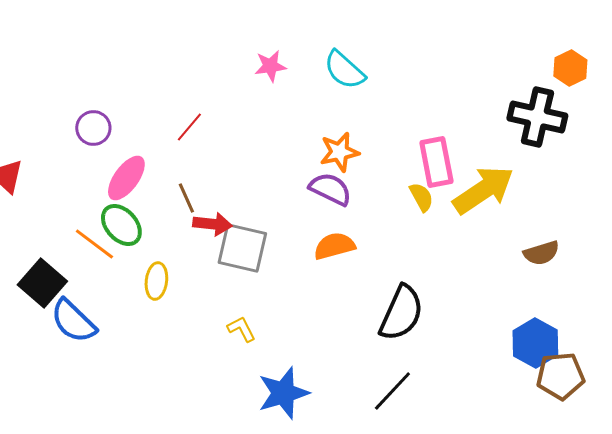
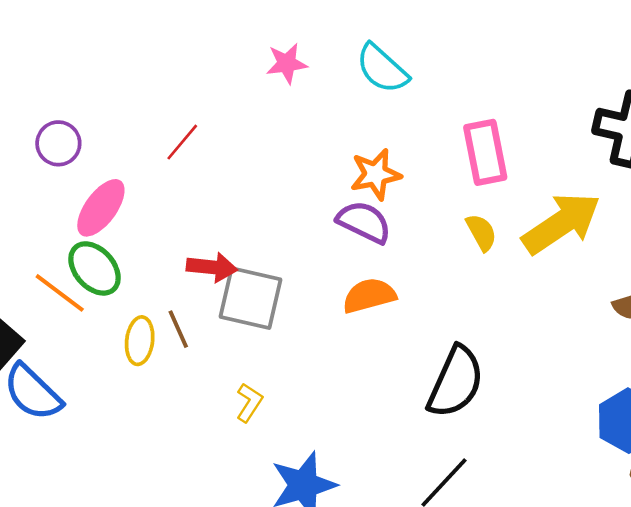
pink rectangle: (436, 162) -> (485, 152), moved
brown line: (186, 198) -> (178, 329), moved
yellow L-shape: (241, 329) -> (249, 403), turned 60

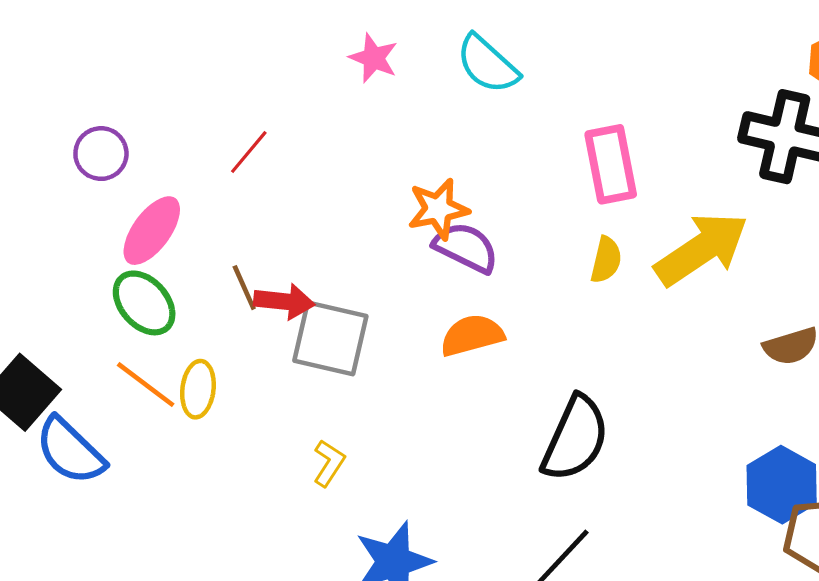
pink star: (287, 63) -> (374, 58), turned 30
orange star: (376, 174) -> (438, 209), moved
yellow semicircle: (481, 232) -> (606, 260), turned 42
orange line: (60, 293) -> (146, 385), moved
brown line: (178, 329) -> (244, 288), moved

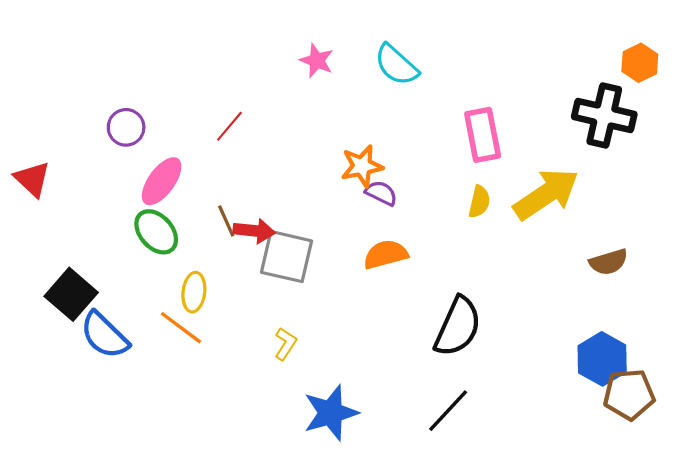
purple semicircle: (466, 247) -> (381, 193), size x0.7
orange line: (146, 385) -> (181, 328), moved

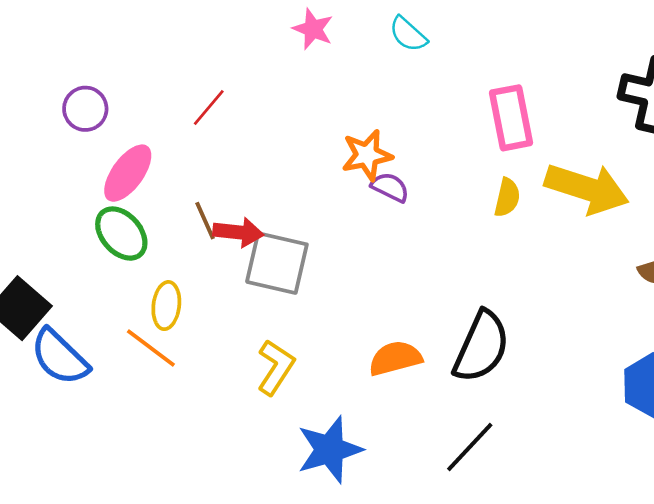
cyan semicircle: (396, 65) -> (408, 34), size x0.7
yellow arrow: (546, 194) -> (587, 189), turned 52
orange semicircle: (386, 254) -> (395, 358), moved
yellow L-shape: (285, 344) -> (276, 367), size x1.4

